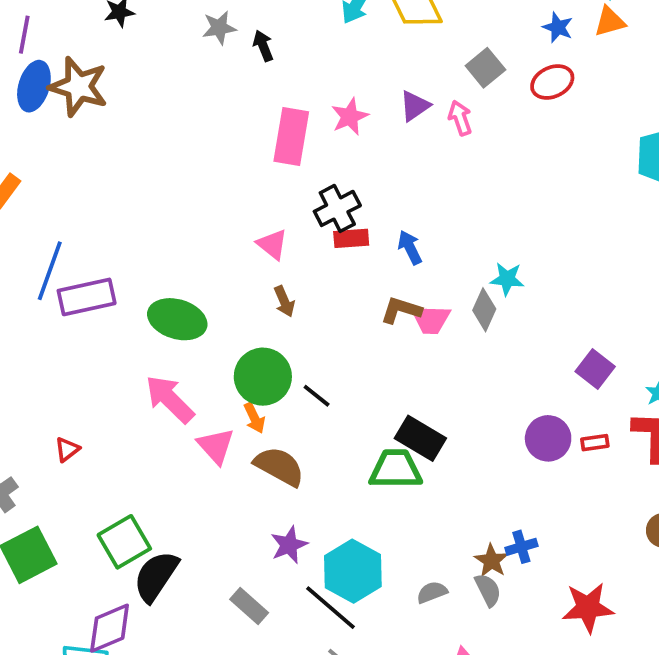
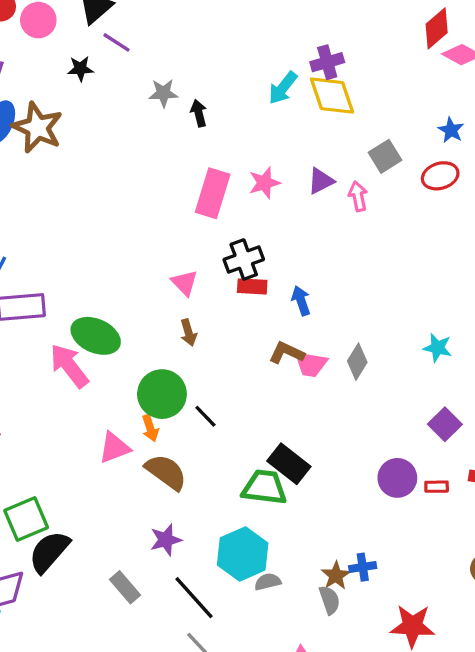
cyan star: (507, 279) -> (437, 348), moved
pink arrow: (170, 399) -> (69, 366), moved
pink triangle: (216, 446) -> (114, 448), turned 44
cyan hexagon: (353, 571) -> (243, 554), moved
gray semicircle: (432, 592) -> (268, 582), moved

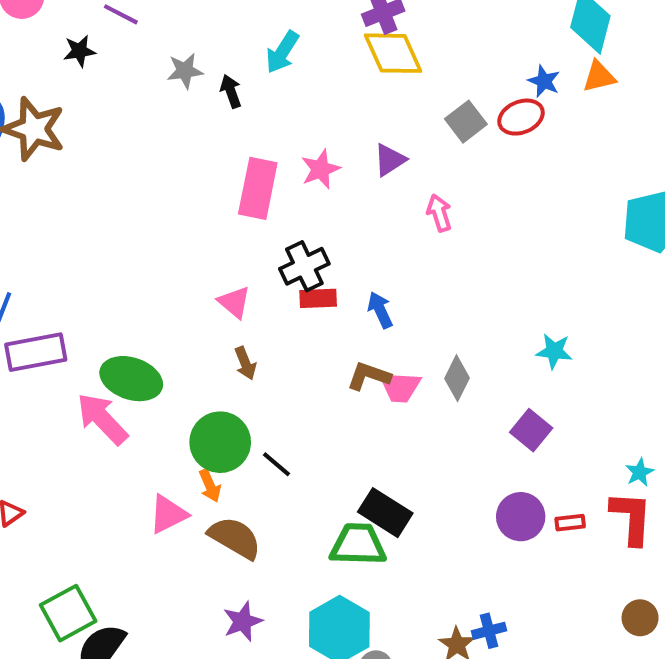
cyan arrow: (283, 88) -> (282, 52), moved
red ellipse: (440, 176) -> (521, 117), moved
pink arrow: (358, 196) -> (439, 213), moved
purple square: (445, 424) -> (531, 430), moved

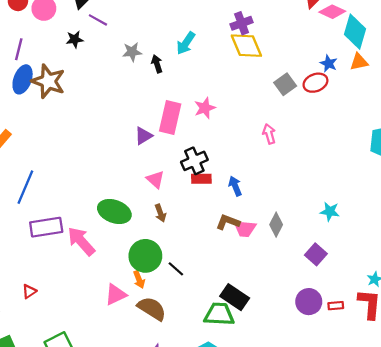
purple triangle: (390, 160) -> (143, 136), moved
purple rectangle: (36, 352) -> (46, 227), moved
green ellipse: (131, 379) -> (114, 212), moved

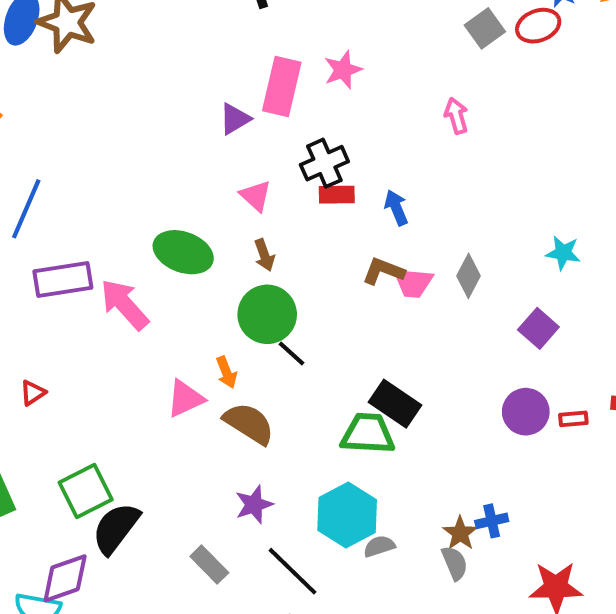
green circle: (145, 256) -> (267, 314), moved

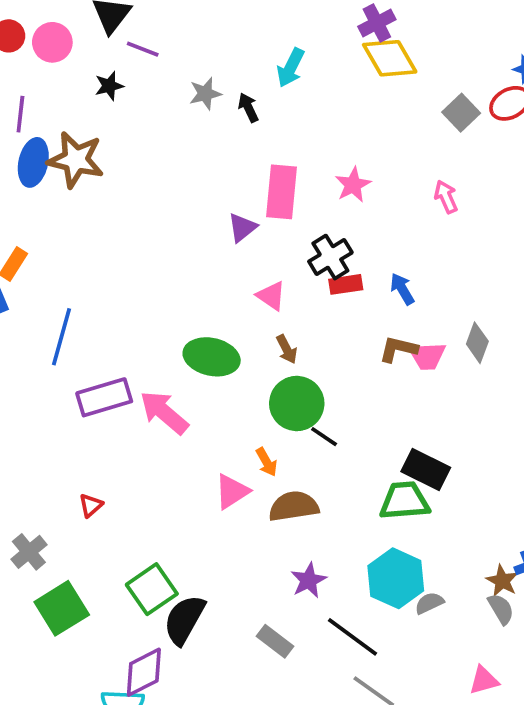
pink star: (343, 70) -> (353, 185), moved
brown semicircle: (249, 423) -> (294, 506), turned -33

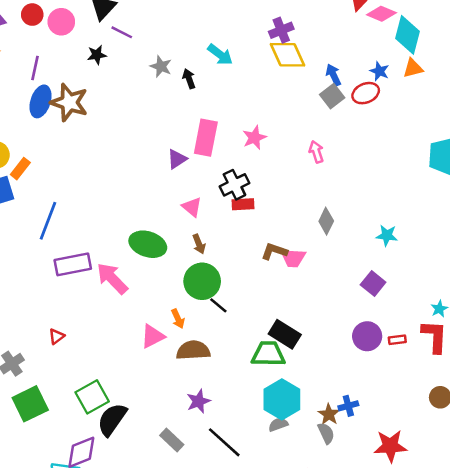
cyan arrow: (291, 68) -> (220, 55), turned -85
gray star: (205, 94) -> (161, 66), turned 30
blue arrow: (402, 289) -> (333, 75), moved
gray diamond: (477, 343) -> (326, 221), moved
cyan hexagon: (396, 578) -> (282, 399), moved

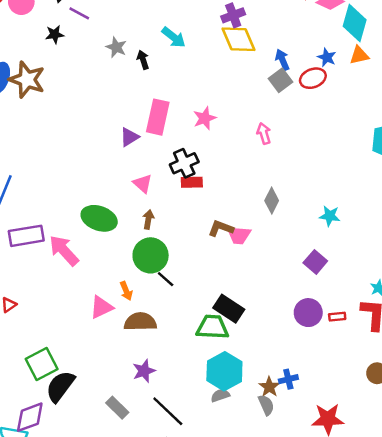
brown arrow: (199, 244) -> (148, 219), turned -150

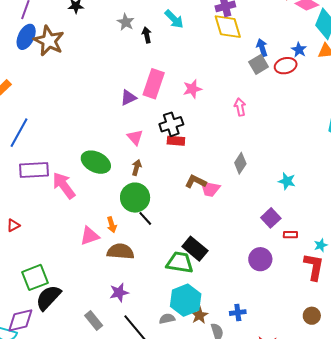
red rectangle: (337, 317) -> (290, 235), moved
brown star: (269, 387) -> (199, 315), moved
gray semicircle: (220, 395) -> (167, 319), moved

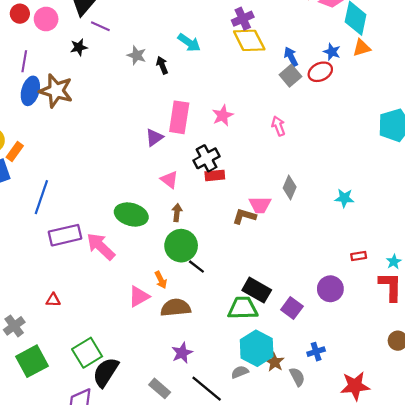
pink trapezoid: (210, 189) -> (260, 205), moved
purple square: (271, 218) -> (292, 308), moved
red triangle: (13, 225) -> (53, 300), turned 40

